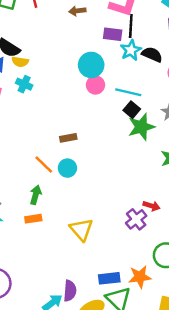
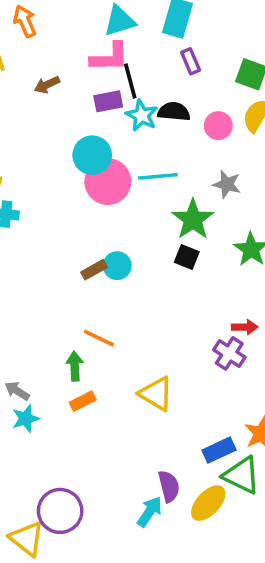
pink circle: (95, 85) -> (108, 182), size x1.6
black square: (132, 110) -> (187, 257), moved
orange line: (44, 165) -> (99, 338), moved
cyan circle: (67, 168) -> (117, 266), moved

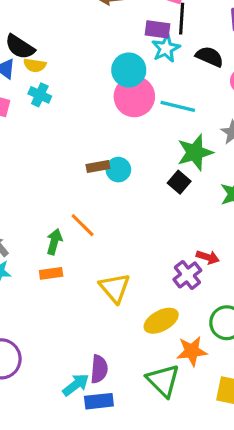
cyan star: (142, 115) -> (166, 48), moved
blue rectangle: (219, 450) -> (99, 401), moved
yellow ellipse: (208, 503) -> (161, 321), moved

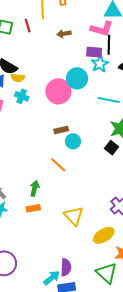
pink circle: (134, 97) -> (58, 91), moved
brown rectangle: (98, 166) -> (61, 130), moved
orange line: (83, 225) -> (58, 165), moved

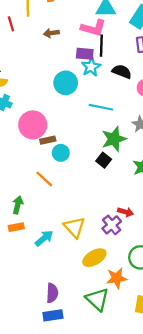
pink circle: (58, 91) -> (33, 125), moved
yellow triangle: (74, 216) -> (74, 227), moved
cyan arrow: (52, 278) -> (44, 238), moved

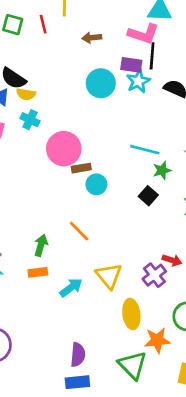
cyan circle: (66, 83) -> (101, 83), moved
cyan line: (101, 107) -> (145, 150), moved
green star: (114, 139) -> (162, 170), size x0.6
orange line: (44, 179) -> (79, 231), moved
yellow ellipse: (94, 258) -> (131, 314), turned -70

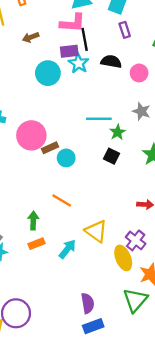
purple cross: (154, 275) -> (136, 240), moved
green triangle: (133, 365) -> (135, 300), turned 40

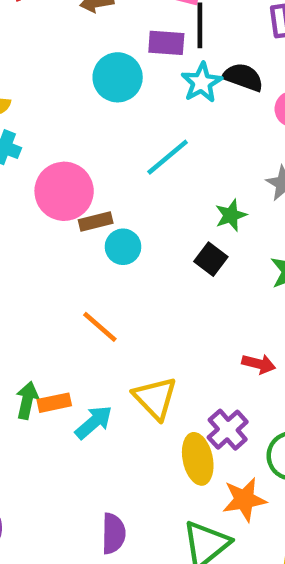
cyan star: (79, 63) -> (202, 83), moved
cyan line: (99, 119) -> (168, 157), moved, turned -50
green arrow: (33, 221) -> (27, 400), moved
orange rectangle: (37, 244) -> (54, 403), moved

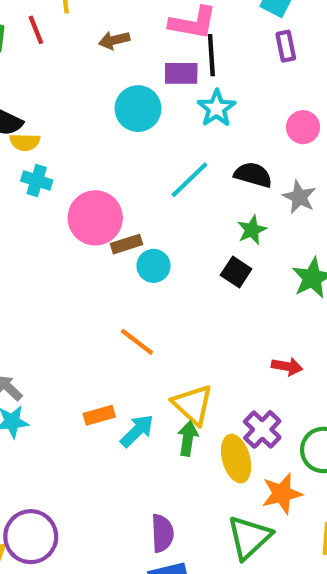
black semicircle: (243, 77) -> (253, 175), moved
green arrow: (27, 400) -> (188, 438), moved

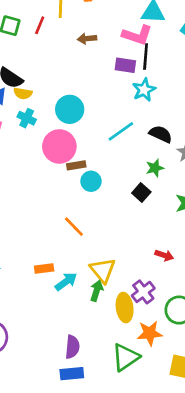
red line: (36, 30) -> (40, 25), turned 36
cyan circle: (138, 109) -> (70, 109), moved

